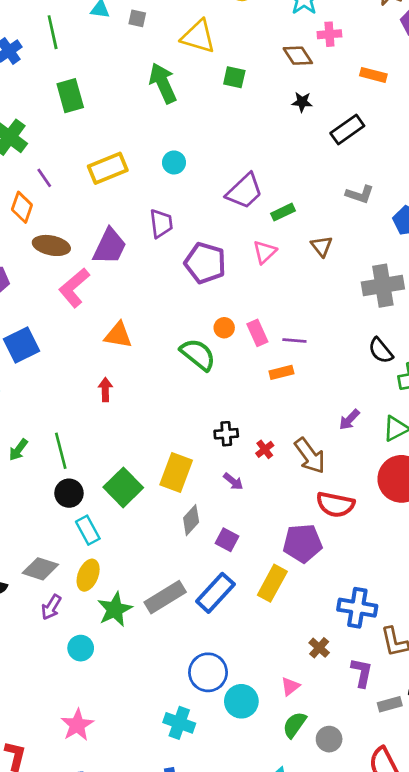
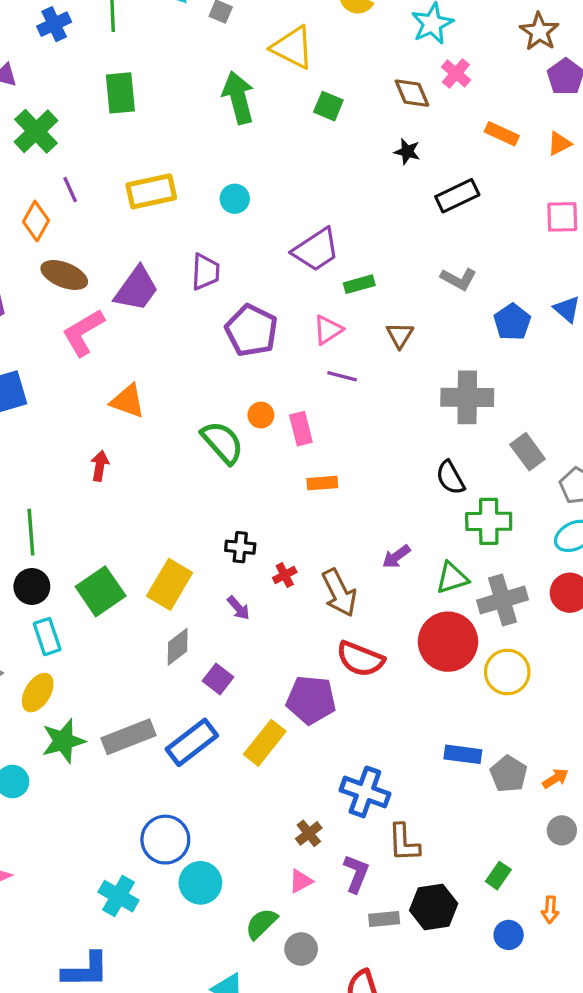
pink cross: (329, 34) -> (456, 73), turned 35
purple line: (294, 341) -> (342, 376), moved
pink triangle: (290, 686) -> (301, 881), moved

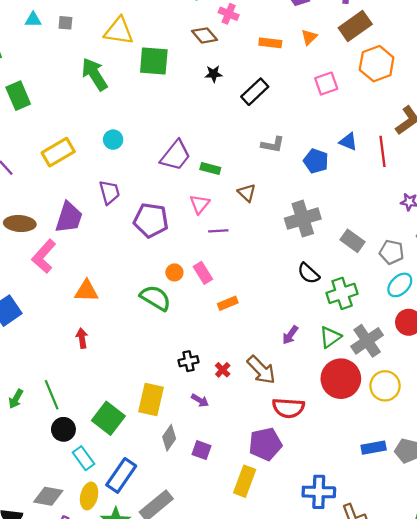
green square: (328, 106) -> (154, 61), size x1.6
green rectangle: (359, 284) -> (210, 169), turned 48
blue rectangle: (192, 742) -> (121, 475), moved

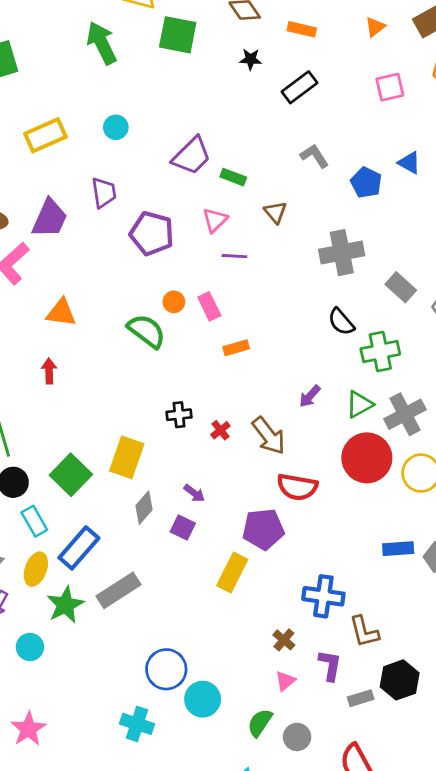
orange rectangle: (270, 43) -> (302, 29), moved
gray L-shape: (273, 145) -> (314, 156), turned -140
purple arrow: (200, 400) -> (194, 493), moved

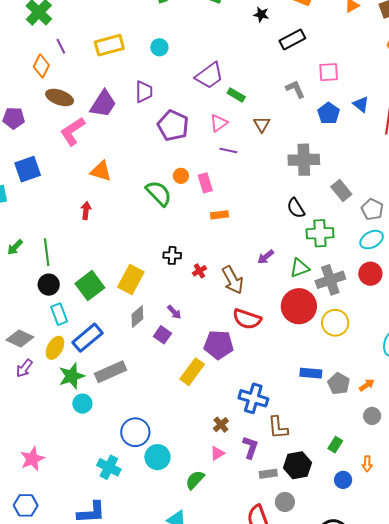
pink square: (390, 87) -> (329, 72), moved
cyan circle: (30, 647) -> (82, 404), moved
gray circle: (297, 737) -> (285, 502), moved

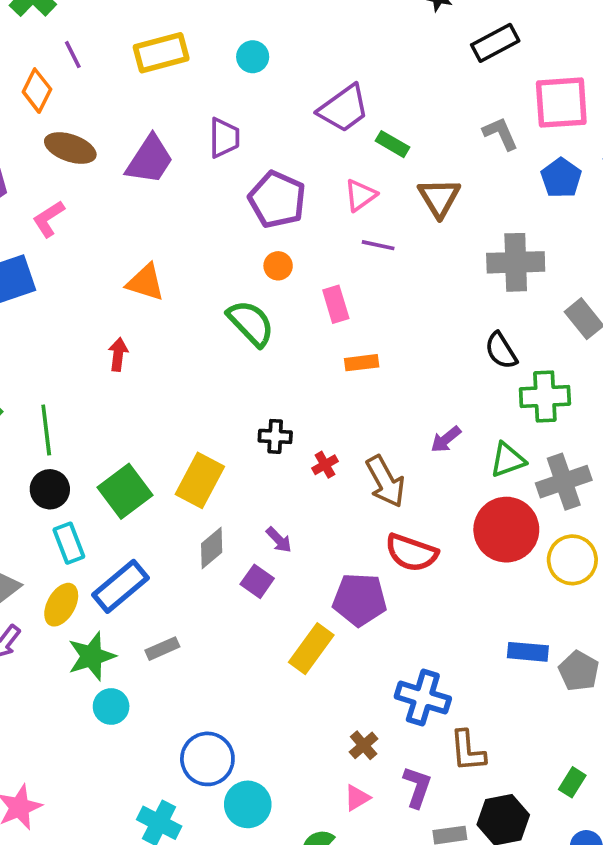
pink square: (329, 72) -> (561, 103), size x1.5
brown triangle: (262, 124) -> (439, 198), size x1.4
pink L-shape: (73, 131) -> (49, 219), moved, size x0.7
orange circle: (181, 176) -> (278, 266), moved
gray rectangle: (111, 372) -> (162, 649), size x0.6

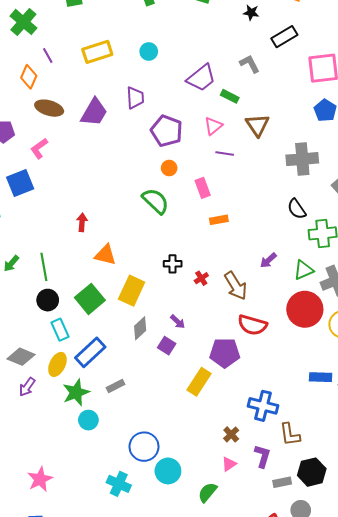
gray L-shape: (500, 134) -> (250, 64), moved
orange triangle: (145, 282) -> (105, 255), moved

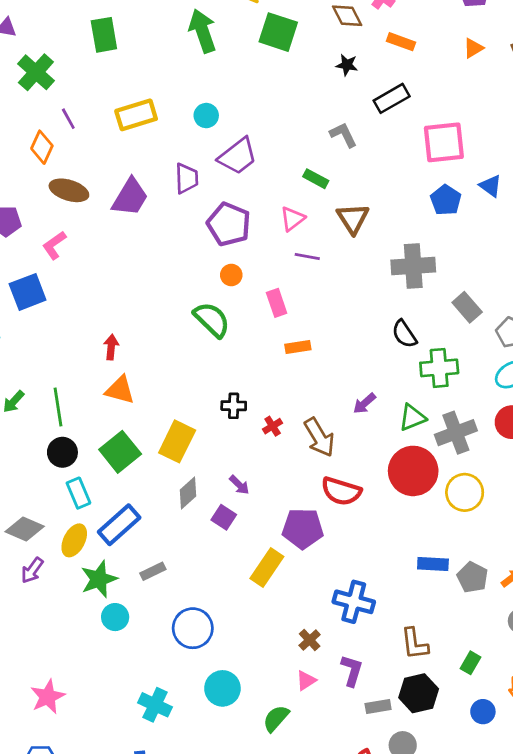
purple trapezoid: (201, 78) -> (238, 156), moved
orange triangle: (105, 255) -> (120, 390), moved
brown L-shape: (290, 434) -> (415, 644), moved
blue circle: (144, 447) -> (193, 628), moved

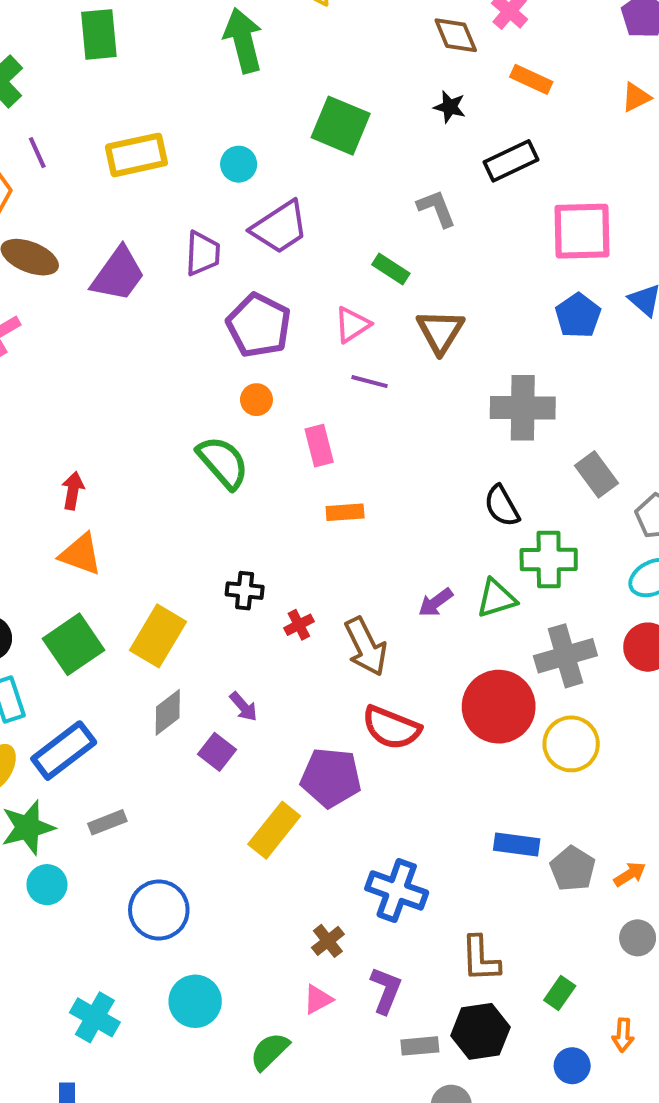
green square: (278, 32) -> (341, 126), moved
green triangle: (412, 418) -> (496, 598), moved

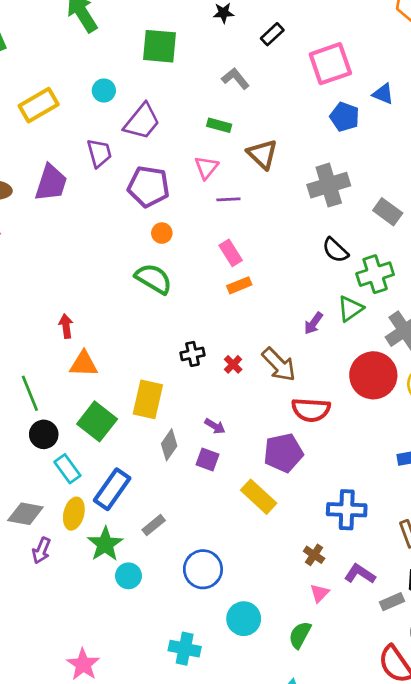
black rectangle: (511, 161) -> (272, 34), size x0.7
pink rectangle: (319, 446) -> (231, 253), moved
yellow rectangle: (274, 830) -> (259, 497), turned -68
purple L-shape: (386, 990) -> (360, 574), turned -60

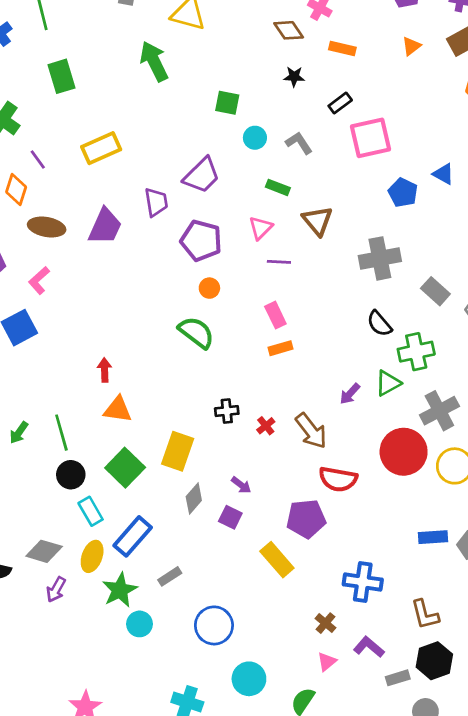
green square: (160, 46) -> (227, 103), size x0.7
pink square: (330, 64) -> (371, 138), moved
cyan circle: (104, 91) -> (255, 138), moved

